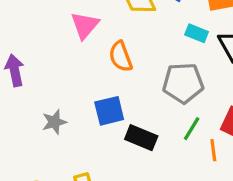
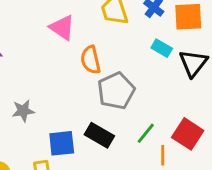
pink triangle: (85, 25) -> (62, 28), turned -44
gray pentagon: (183, 83) -> (116, 91), moved, turned -30
blue square: (109, 111) -> (62, 143), moved

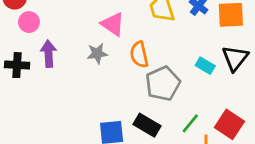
cyan rectangle: (162, 48) -> (205, 66), moved
gray star: (23, 111) -> (97, 53), moved

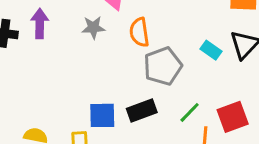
red square: (229, 124) -> (233, 117), turned 32
black rectangle: (147, 125) -> (142, 110), turned -55

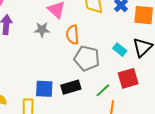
gray pentagon: (163, 66) -> (87, 58), turned 30
red square: (233, 117) -> (128, 78), moved

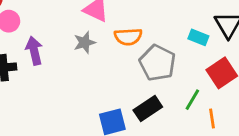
orange semicircle: (73, 35) -> (128, 37), turned -72
gray pentagon: (87, 58) -> (157, 63), turned 30

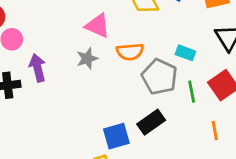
cyan rectangle: (198, 37) -> (185, 53), moved
green line: (192, 100) -> (192, 92), moved, turned -40

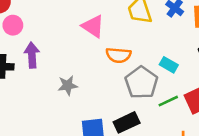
gray star: (87, 59) -> (68, 85), moved
green line: (192, 92) -> (168, 101), turned 66

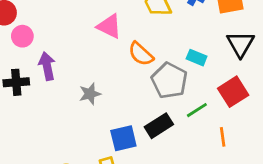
orange semicircle: (118, 55) -> (141, 54), turned 45
green line: (168, 101) -> (197, 110), moved

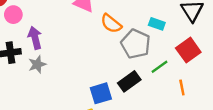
gray star: (90, 94) -> (37, 64), moved

